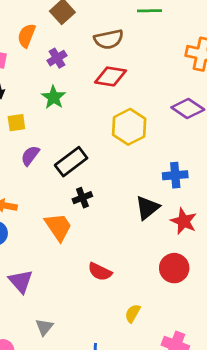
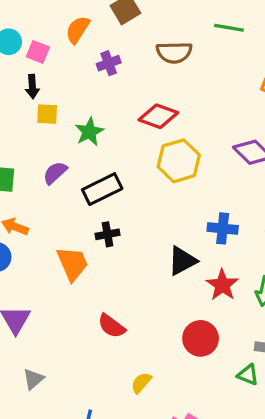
red diamond: (110, 76) -> (158, 116), moved
green star: (53, 97) -> (89, 132), moved
yellow square: (16, 123) -> (47, 114), moved

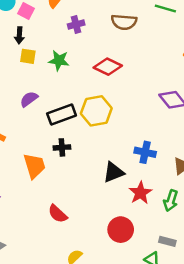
green star: (89, 132) -> (59, 60), moved, turned 30
yellow hexagon: (179, 161) -> (96, 111), moved

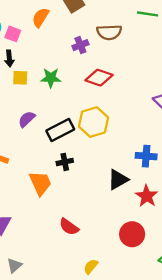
purple cross: (76, 25) -> (80, 45), moved

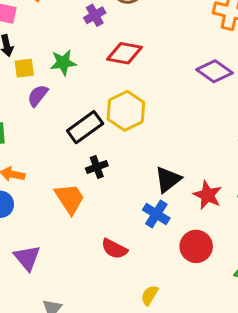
purple semicircle: (27, 119) -> (38, 96), moved
blue cross: (146, 156) -> (156, 214), moved, turned 36

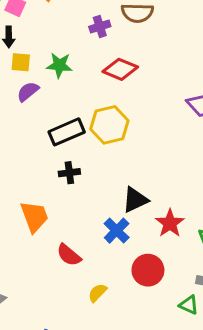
orange trapezoid: (70, 199) -> (34, 217), moved
yellow semicircle: (150, 295) -> (97, 293), moved

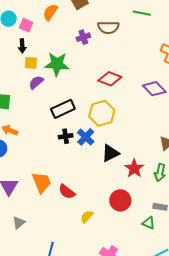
green star: (59, 65) -> (57, 64), size x1.4
red diamond: (120, 69) -> (110, 79), moved
yellow hexagon: (109, 125) -> (102, 113), moved
orange trapezoid: (34, 217) -> (41, 182), moved
blue cross: (117, 231) -> (86, 137), moved

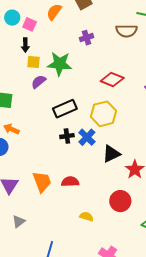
brown semicircle: (108, 27) -> (126, 31), moved
red semicircle: (67, 192) -> (70, 182), moved, turned 138
yellow semicircle: (87, 217) -> (86, 217), turned 64

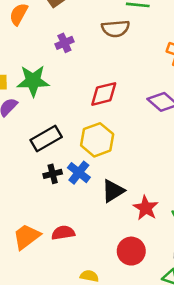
red diamond: (112, 80) -> (104, 94), turned -30
orange trapezoid: (42, 182) -> (26, 237), turned -100

